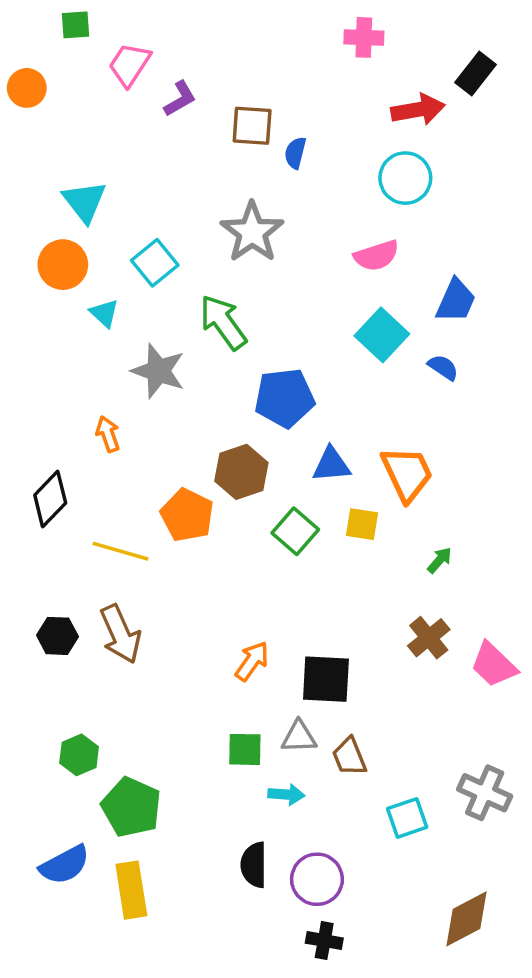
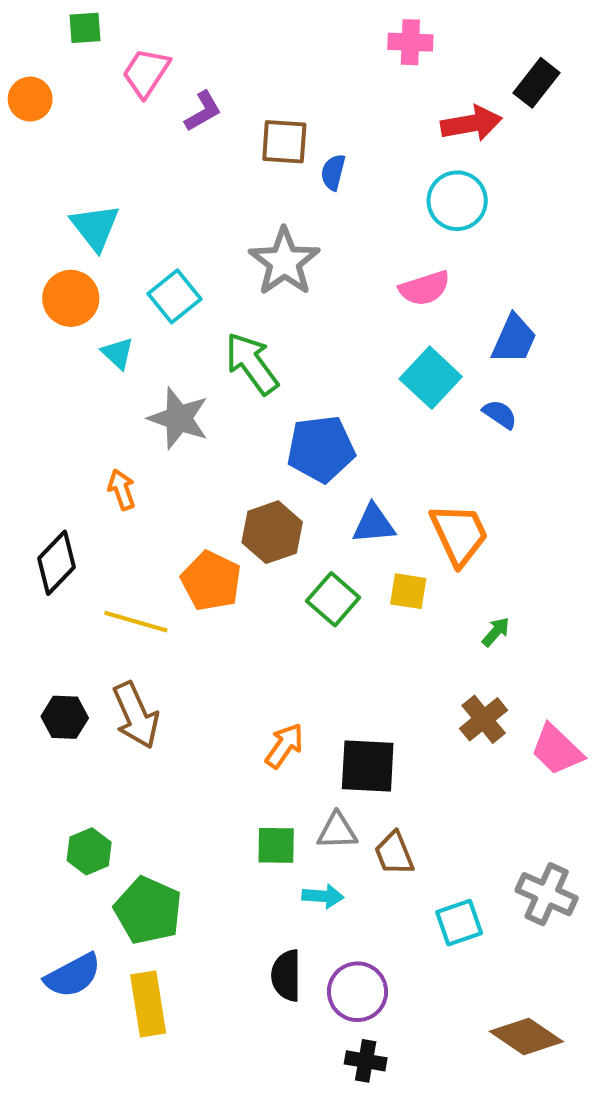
brown diamond: (467, 919) -> (526, 1036), turned 62

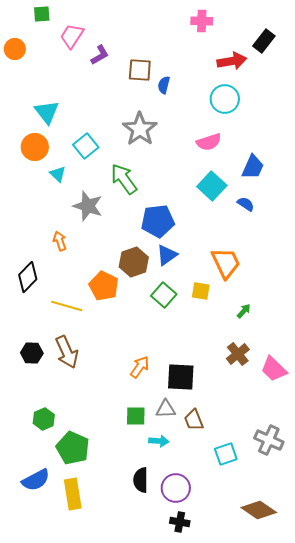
blue triangle: (374, 524) -> (167, 255), moved, turned -30

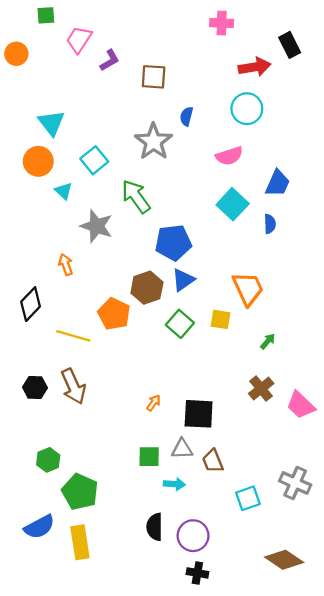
black rectangle: (264, 41) -> (290, 45), turned -65
blue semicircle: (164, 85) -> (186, 116), moved
blue semicircle: (246, 204) -> (270, 224), turned 54
orange arrow: (140, 367) -> (154, 403), size x0.7

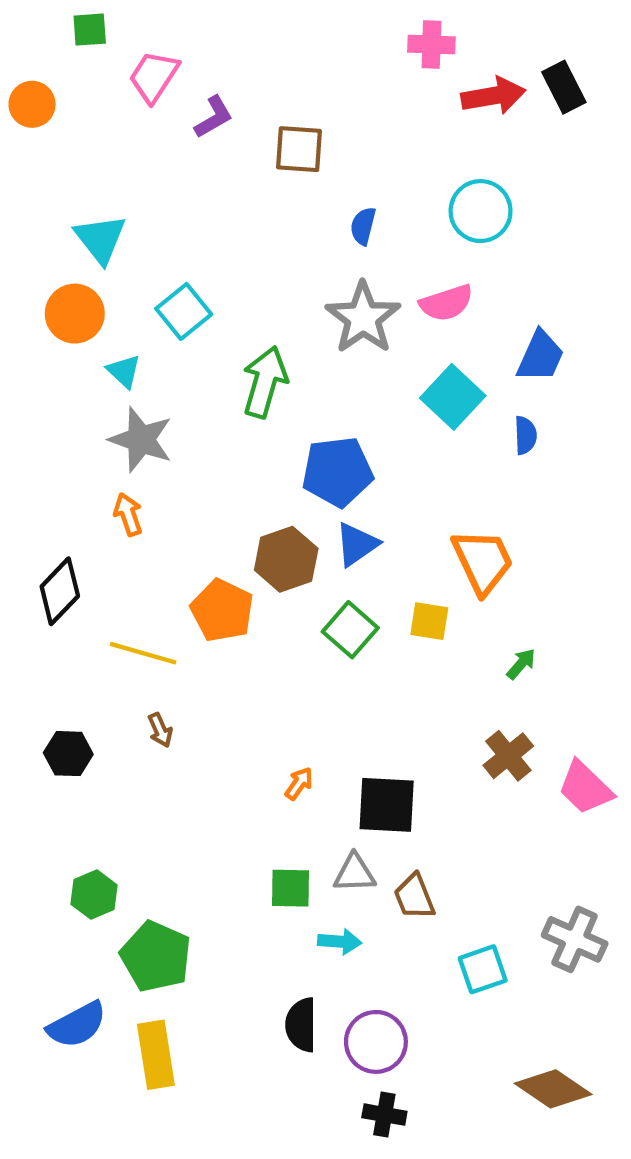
red arrow: (255, 67) -> (493, 96), moved
gray star: (154, 142) -> (363, 318), moved
green arrow: (136, 196) -> (265, 382), turned 52
gray star: (96, 226) -> (141, 440), moved
brown arrow: (73, 386) -> (160, 730), moved, size x0.5

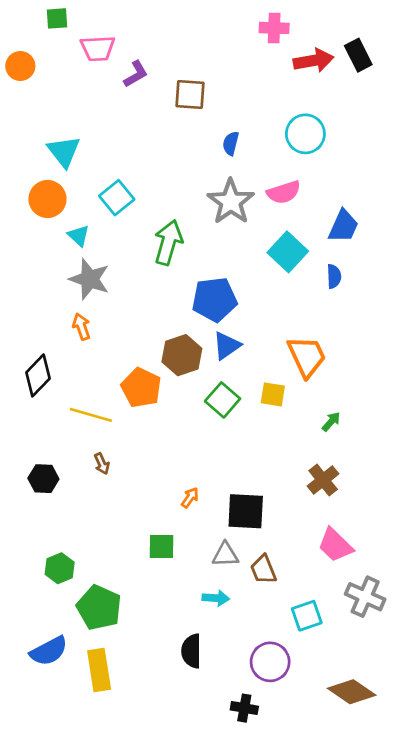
pink trapezoid: (154, 77) -> (98, 48), turned -126
pink trapezoid: (585, 788) -> (335, 545), moved
green square: (290, 888) -> (162, 546), moved
purple circle: (376, 1042) -> (270, 662), moved

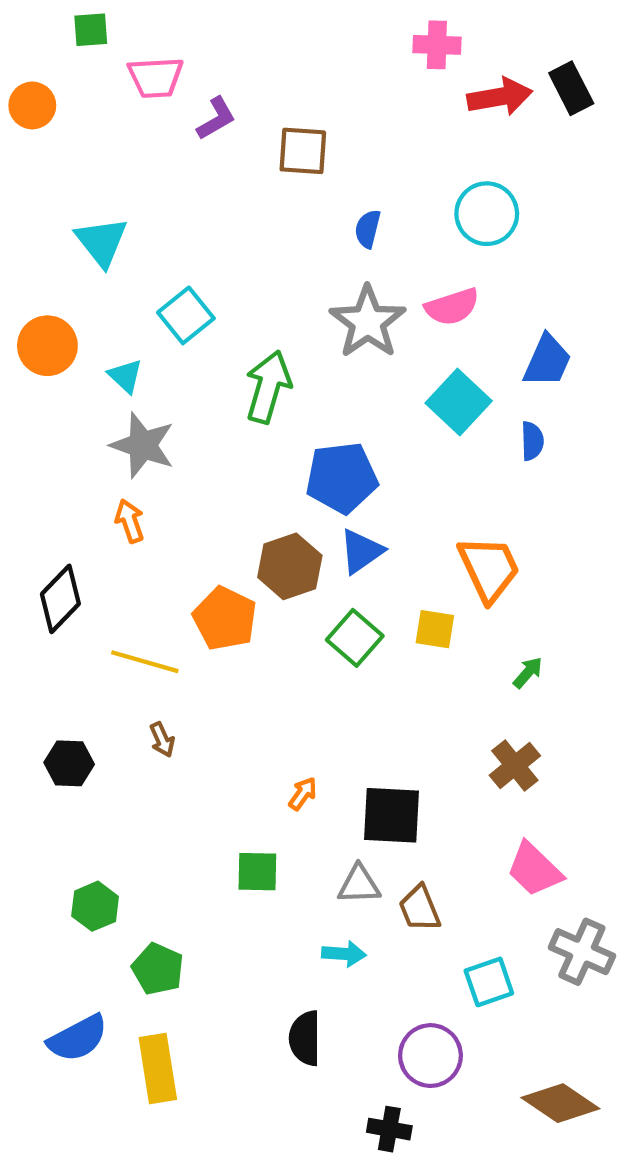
orange circle: (47, 199) -> (47, 346), moved
green pentagon: (99, 608) -> (158, 969), size x0.7

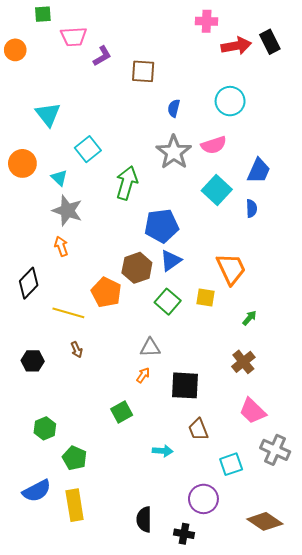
green square: (257, 872) -> (122, 412), turned -30
gray triangle: (359, 885) -> (150, 348), moved
black semicircle: (305, 1038) -> (144, 519), moved

